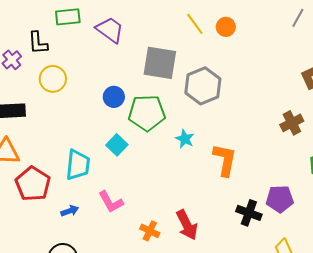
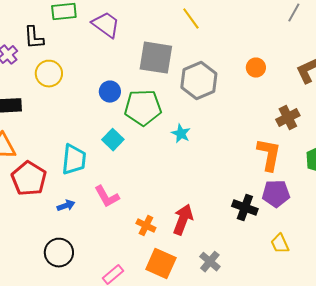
orange circle: (226, 27) -> (256, 68), moved
orange L-shape: (225, 160) -> (269, 155), moved
red arrow: (187, 225) -> (183, 220), turned -132

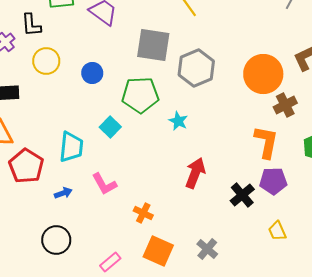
orange circle: (256, 68) -> (263, 74), moved, size x2.0
blue circle: (110, 92) -> (92, 73), moved
black cross: (245, 208) -> (242, 195), turned 30
red arrow: (183, 220) -> (195, 173), moved

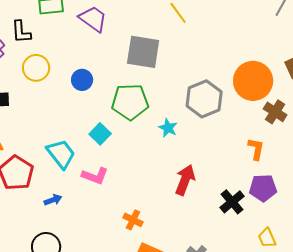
gray hexagon: (196, 68) -> (204, 99), moved
brown cross: (285, 105) -> (275, 112), turned -30
orange L-shape: (266, 142) -> (256, 149), size x0.7
cyan trapezoid: (71, 147) -> (61, 154), turned -44
pink L-shape: (104, 184) -> (95, 176), moved, turned -40

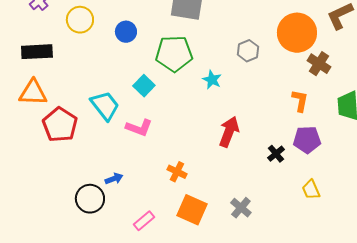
gray hexagon: (204, 99) -> (248, 51), size x0.6
blue arrow: (53, 200) -> (114, 179), moved
black cross: (232, 202) -> (276, 154), size x0.7

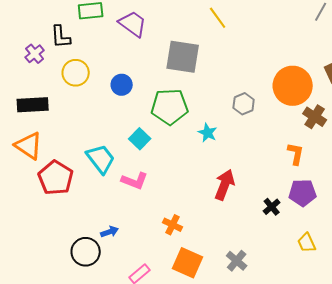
orange triangle: (33, 93) -> (29, 146), turned 32

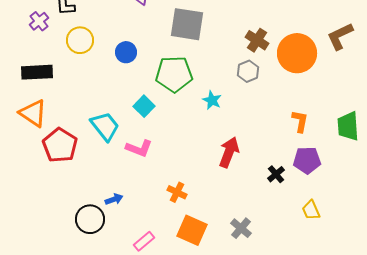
brown cross: (315, 117) -> (257, 40), moved

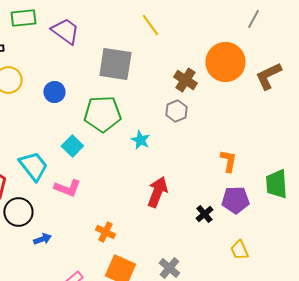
orange circle: (297, 53) -> (225, 62), moved
green trapezoid: (348, 126) -> (276, 184), moved
black circle: (90, 219) -> (18, 212), moved

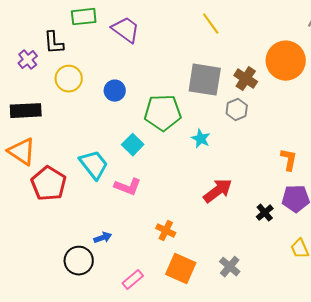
gray square: (115, 64) -> (205, 80), moved
red arrow: (157, 192) -> (218, 191), turned 32
black circle: (18, 212) -> (79, 261), moved

